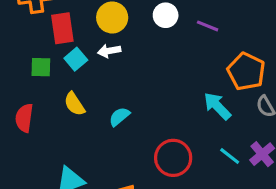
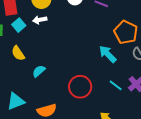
cyan semicircle: (119, 117) -> (39, 71), moved

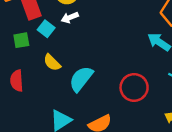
cyan semicircle: (39, 71) -> (81, 79), size x1.6

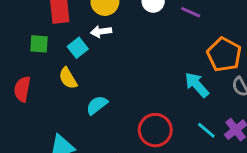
cyan square: (46, 29) -> (78, 48), moved
cyan semicircle: (81, 79) -> (97, 105), size x0.7

